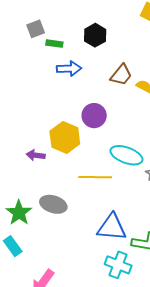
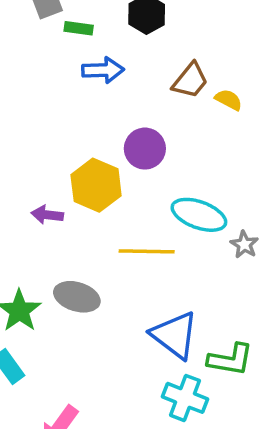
blue triangle: (112, 227) -> (175, 335), turned 32

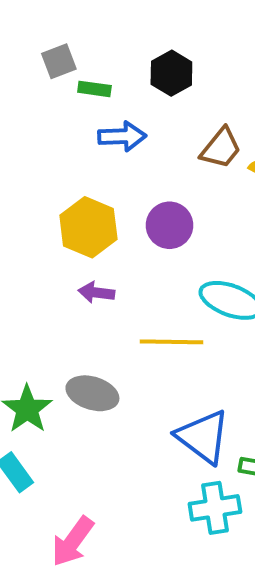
yellow hexagon: (96, 185) -> (88, 227), moved
purple arrow: (47, 215) -> (96, 292), moved
cyan cross: (185, 398) -> (215, 508), turned -30

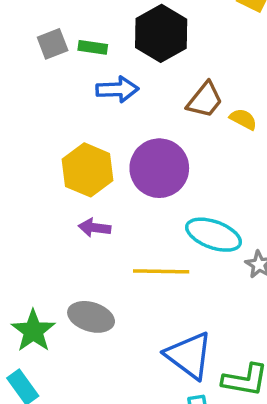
gray square: (59, 61) -> (53, 44), moved
black hexagon: (171, 73) -> (161, 33), size x1.4
purple circle: (169, 225) -> (159, 168), size x1.4

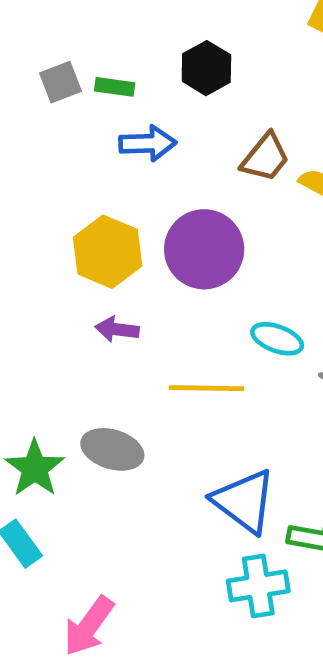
black hexagon: (161, 33) -> (206, 68), size x0.7
cyan ellipse: (214, 235) -> (277, 339), size x0.7

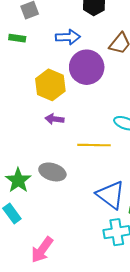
green rectangle: (115, 87) -> (17, 38), moved
purple circle: (204, 249) -> (87, 67), moved

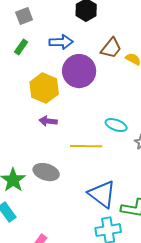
green rectangle: (17, 38) -> (21, 47), moved, turned -63

